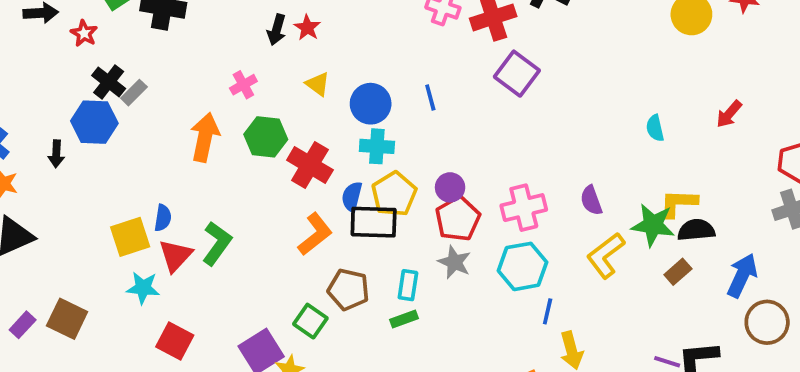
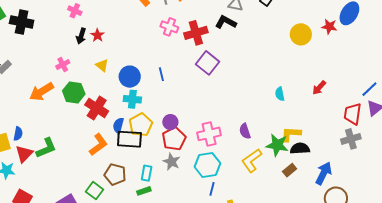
orange arrow: (205, 137) -> (41, 92), turned -135
green L-shape: (217, 243) -> (46, 148), turned 30
blue line: (548, 311) -> (212, 189), moved

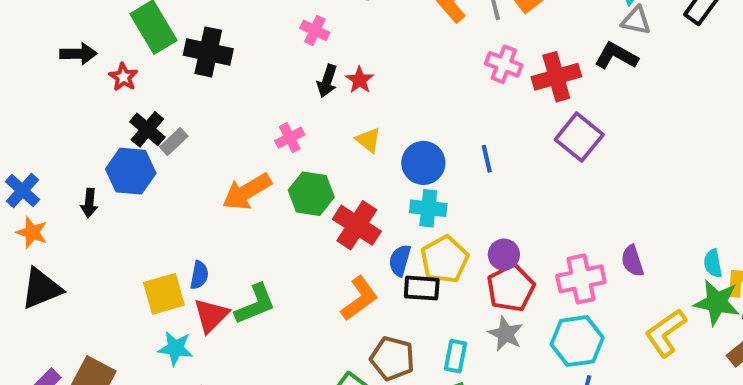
cyan semicircle: (280, 94) -> (713, 263), moved
purple semicircle: (245, 131) -> (632, 261), moved
black rectangle: (129, 139) -> (422, 288), size x0.7

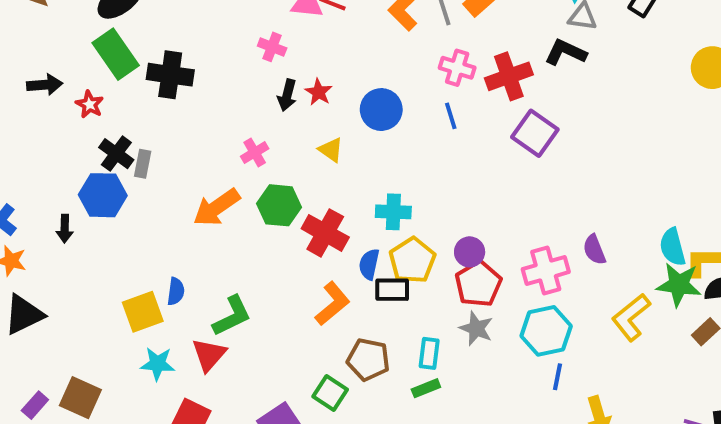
gray rectangle: (174, 142) -> (143, 164), turned -32
blue line: (487, 159) -> (451, 116), moved
blue circle: (423, 163) -> (381, 110), moved
cyan semicircle: (713, 263) -> (673, 247), size x1.4
red triangle: (211, 315) -> (209, 355), moved

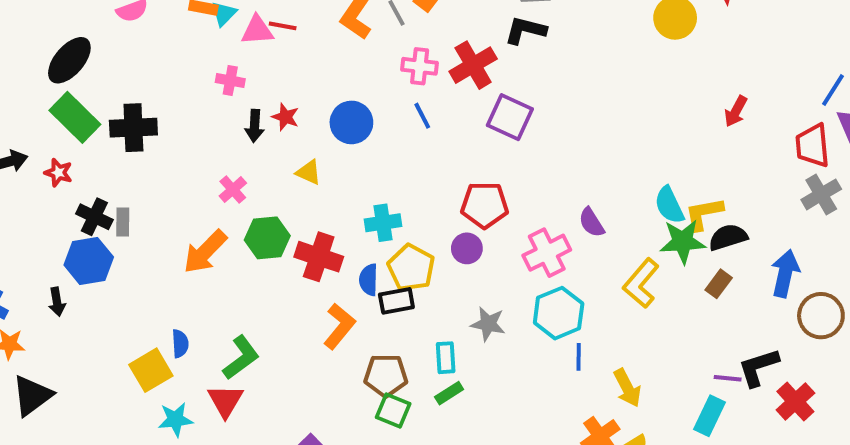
red pentagon: (478, 284) -> (485, 205), moved, turned -30
green square: (330, 393) -> (393, 410), moved

